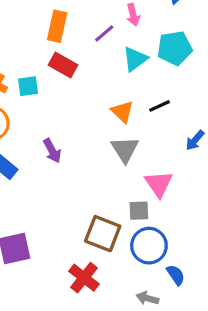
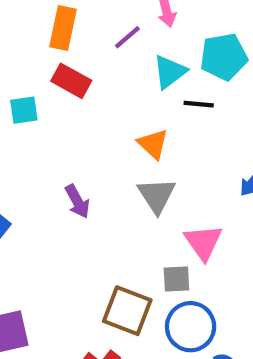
black line: (160, 106) -> (199, 104), moved, turned 30
purple arrow: (52, 151) -> (77, 201), moved

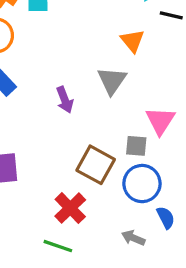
gray triangle: (157, 195) -> (112, 81), moved
purple arrow: (77, 201) -> (65, 100), moved

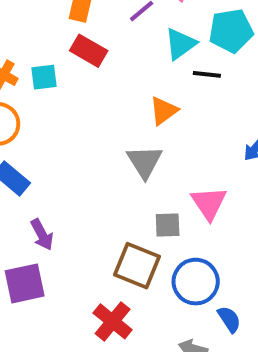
orange triangle: (132, 41) -> (164, 111), turned 40
purple arrow: (65, 100) -> (42, 235), moved
gray square: (136, 146) -> (168, 225), moved

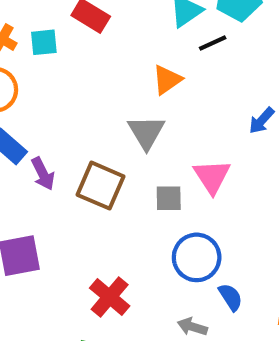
black line: (207, 74) -> (213, 43), turned -32
purple arrow: (42, 235) -> (43, 174), moved
brown square: (137, 266) -> (101, 186), moved

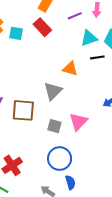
orange triangle: (167, 80) -> (70, 69), turned 35
brown square: (101, 186) -> (23, 110), turned -35

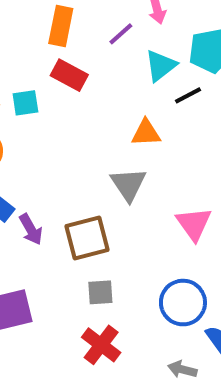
gray square: (54, 126) -> (100, 292), moved

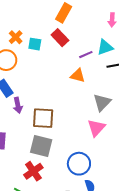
purple line: (121, 34) -> (86, 55), moved
orange triangle: (146, 133) -> (78, 76), moved
gray triangle: (128, 184) -> (102, 102), moved
gray square: (100, 292) -> (41, 146), size x1.6

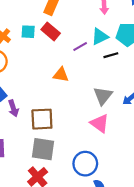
cyan square: (35, 44) -> (28, 32), moved
orange triangle: (78, 76) -> (61, 75), moved
pink triangle: (96, 128) -> (100, 123), turned -30

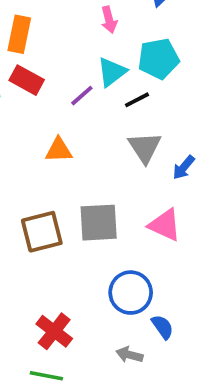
gray triangle: (103, 96) -> (145, 147), moved
pink triangle: (100, 123) -> (165, 225), moved
gray square: (43, 149) -> (99, 223), moved

